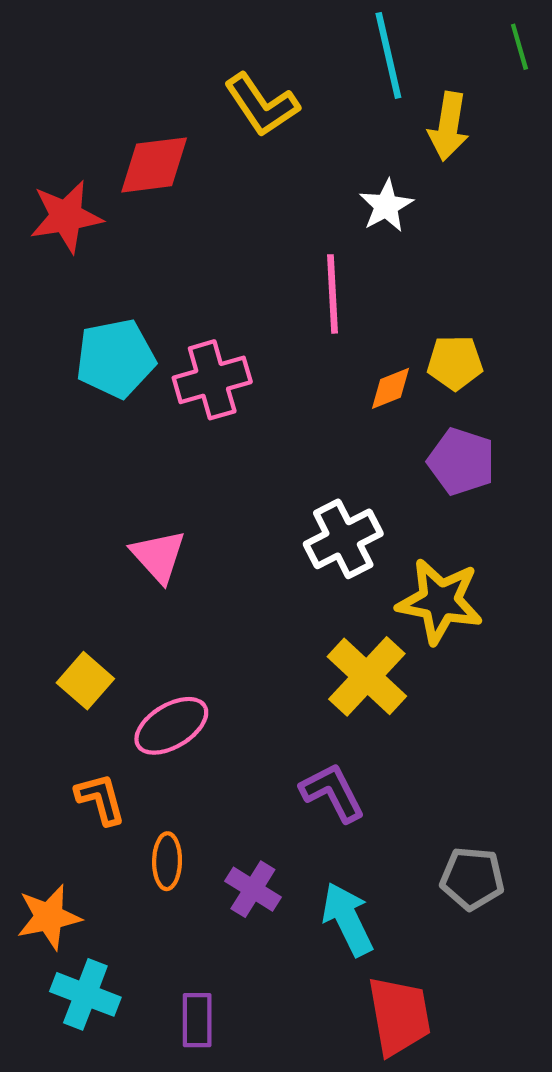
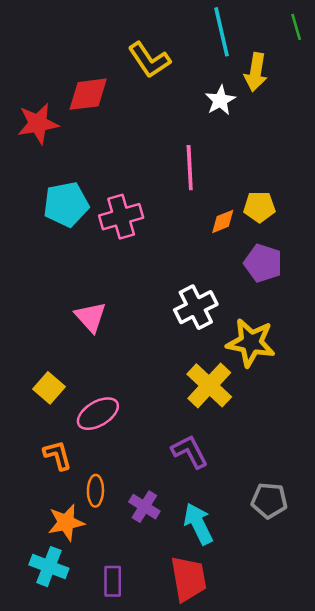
white star: (386, 206) -> (220, 100), moved
orange star: (49, 917) -> (66, 522), moved
red trapezoid: (399, 1016) -> (188, 579), moved

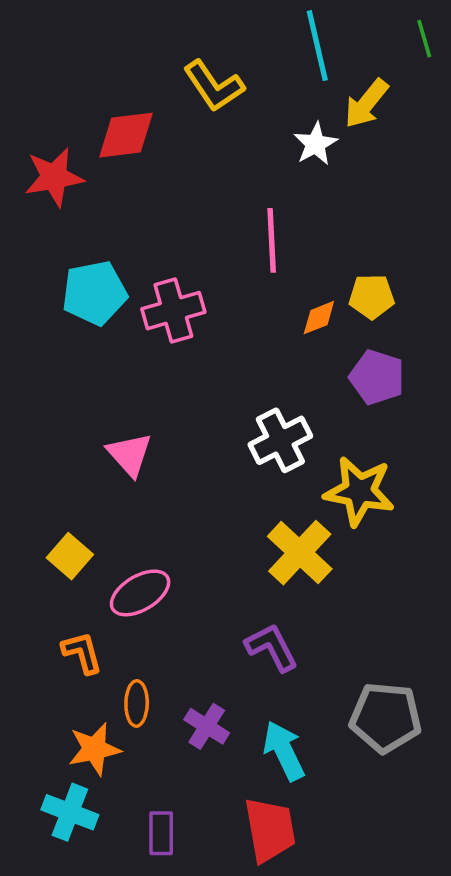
yellow arrow: (256, 72) -> (366, 104), turned 30
gray pentagon: (269, 500) -> (386, 718), size x1.4

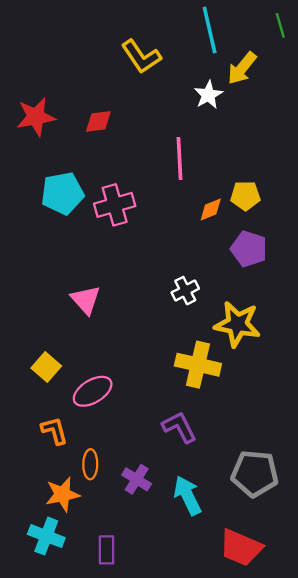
red diamond: (126, 135) -> (98, 121), moved, size x0.7
white cross: (280, 440) -> (185, 291), size x0.7
yellow cross: (300, 553) -> (198, 365), turned -30
red trapezoid: (270, 830) -> (241, 548), moved, turned 123

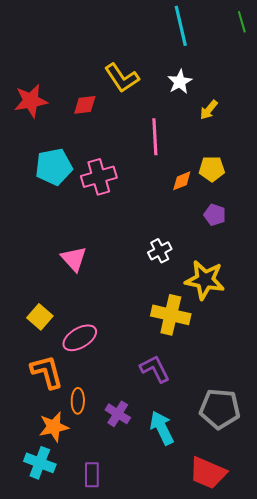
yellow L-shape: (141, 57) -> (122, 78), moved
yellow arrow: (242, 68) -> (209, 110), moved, size x0.7
purple pentagon: (249, 249) -> (215, 215), size x0.7
orange L-shape: (54, 431) -> (47, 372), size x1.4

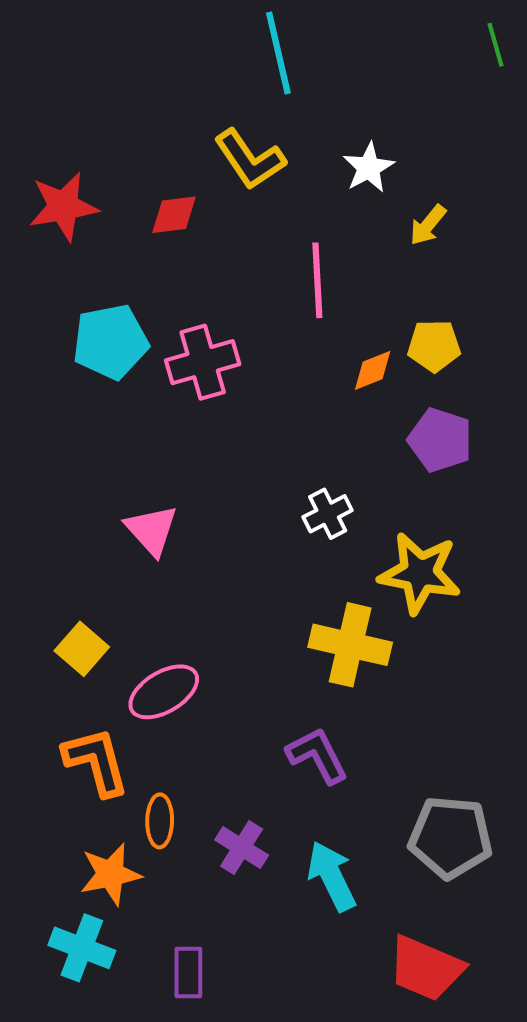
cyan line: (181, 26) -> (278, 53), moved
purple pentagon: (215, 215) -> (440, 440), size x1.4

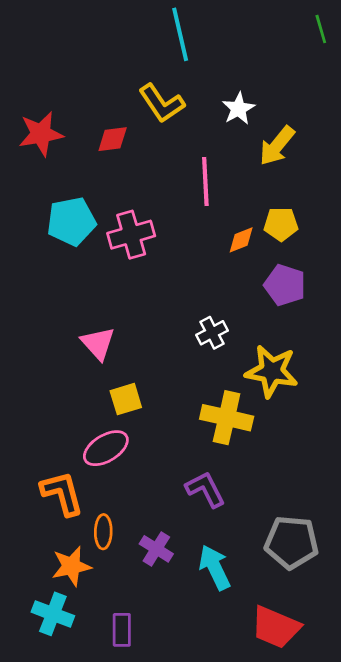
yellow arrow: (428, 225) -> (277, 146), size x1.5
yellow square: (82, 649) -> (126, 399), moved, turned 32

